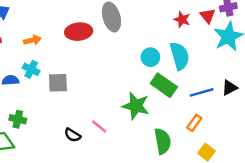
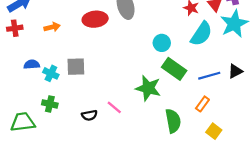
cyan semicircle: (180, 56) -> (201, 34), moved, turned 50
cyan cross: (31, 69) -> (51, 73), moved
green cross: (18, 119) -> (50, 104), moved
black semicircle: (73, 135) -> (89, 115), turned -42

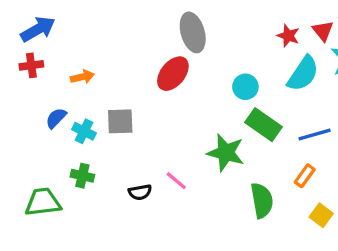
red ellipse: (95, 19) -> (173, 74), moved, turned -45
orange arrow: (52, 27) -> (82, 77), moved
blue semicircle: (32, 64) -> (56, 118), turned -42

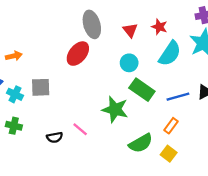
red triangle: (323, 31) -> (130, 30), moved
green semicircle: (262, 200) -> (141, 143), turned 70
yellow square: (321, 215) -> (169, 154), moved

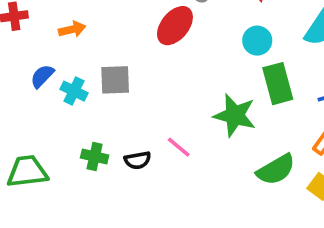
green rectangle: (142, 90) -> (278, 84), turned 40
green cross: (14, 126) -> (95, 157), moved

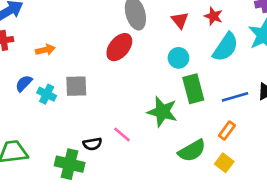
green cross: (95, 157) -> (70, 164), moved, size x1.5

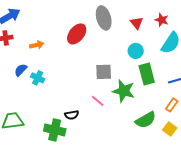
red ellipse: (119, 47) -> (77, 34), moved
gray square: (76, 86) -> (104, 72), moved
pink line: (122, 135) -> (98, 101), moved

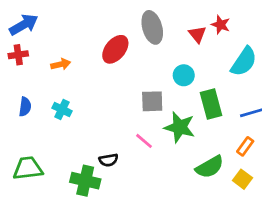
red star: (162, 20) -> (221, 25), moved
cyan circle: (136, 51) -> (184, 75), moved
blue semicircle: (21, 70) -> (25, 107), moved, turned 144

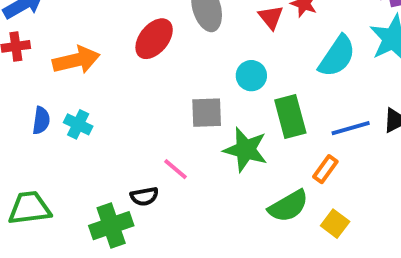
orange arrow: (61, 64) -> (76, 60), size x1.6
blue semicircle: (25, 107) -> (41, 120), moved
pink line: (144, 141) -> (175, 169), moved
orange rectangle: (245, 146) -> (325, 169), moved
green cross: (85, 181) -> (111, 226), turned -32

